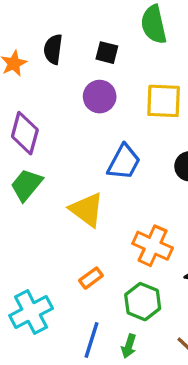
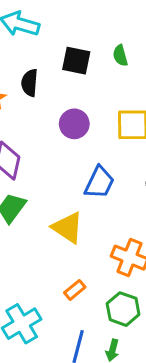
green semicircle: (154, 24) -> (120, 56), size x0.6
black square: (107, 53) -> (76, 61), moved, size x1.4

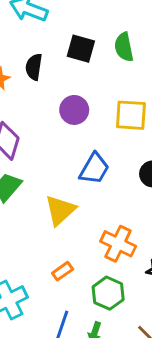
green semicircle: (120, 56) -> (124, 47), size x1.4
yellow triangle: (68, 228) -> (60, 210), turned 40

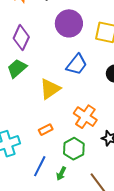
purple circle: (74, 110) -> (69, 23), size x1.4

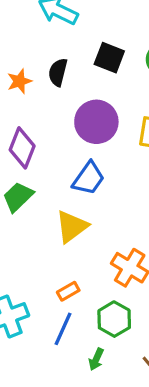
blue trapezoid: (77, 65) -> (89, 178), moved
blue line: (40, 166) -> (63, 329), moved

